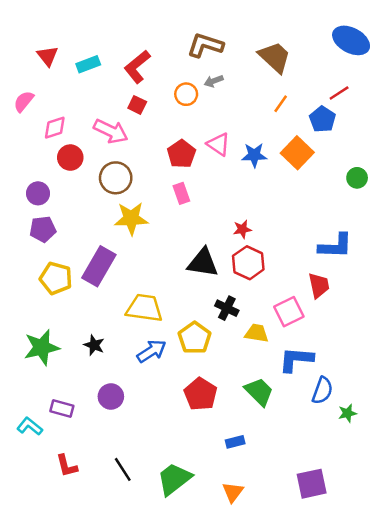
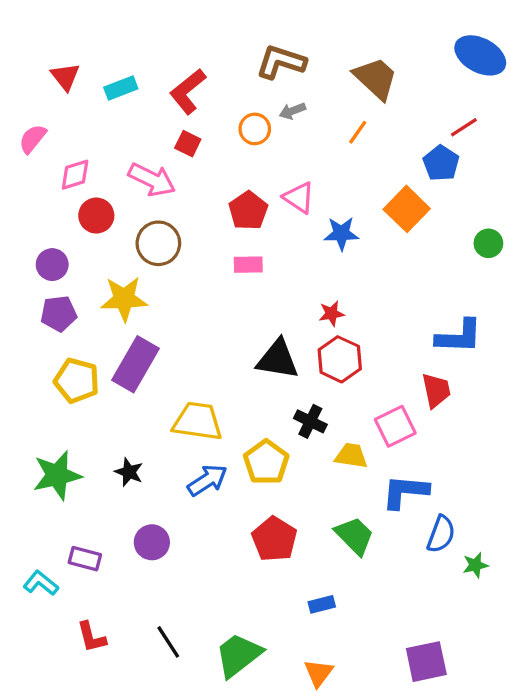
orange line: (281, 104) -> (358, 132), moved
blue star: (254, 155) -> (341, 234), moved
pink rectangle: (181, 193) -> (248, 265), turned -72
yellow star: (131, 218) -> (124, 299), moved

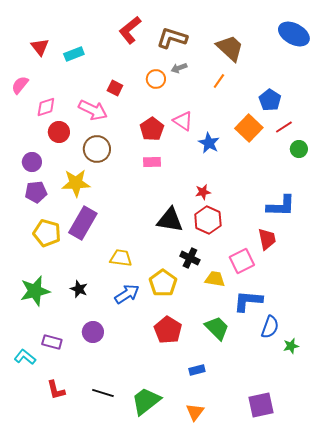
red L-shape: (188, 91) -> (130, 30), moved
red line: (464, 127) -> (284, 127), moved
blue star: (341, 234) -> (209, 143), turned 30
yellow trapezoid: (198, 421) -> (121, 258), size x0.7
black line: (168, 642) -> (103, 393), turned -40

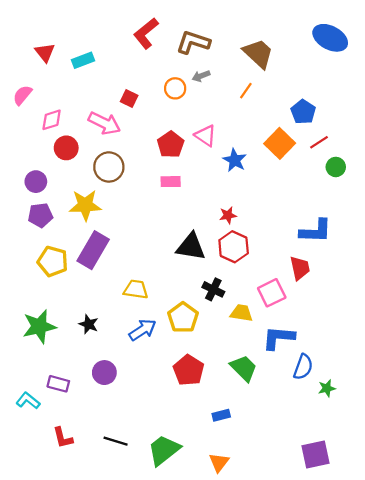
purple square: (261, 405) -> (316, 455), moved

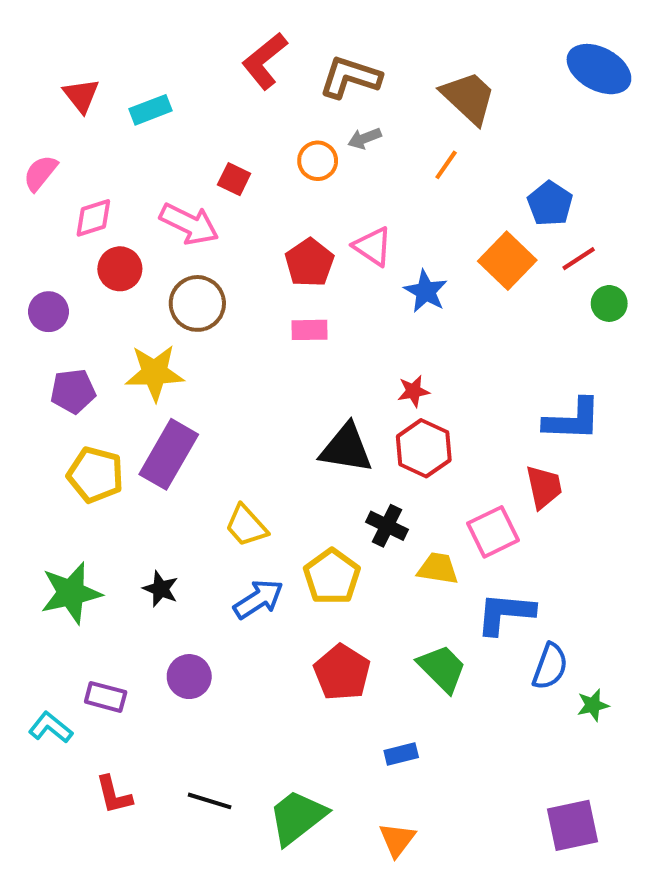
purple circle: (36, 182) -> (49, 312), moved
yellow trapezoid: (136, 289) -> (246, 526), turned -140

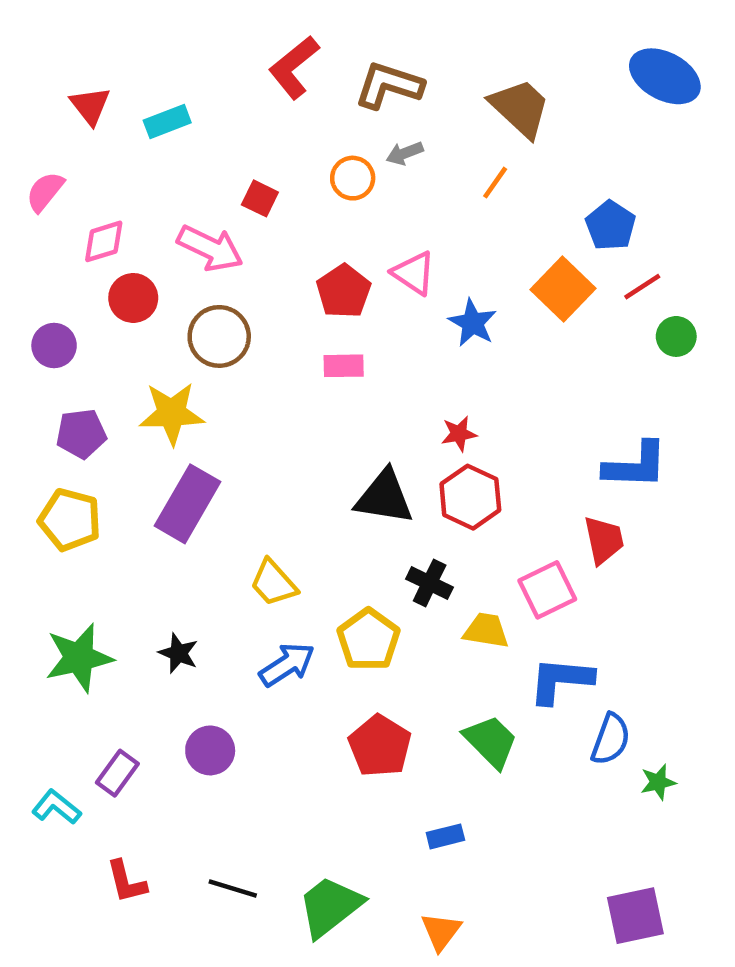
yellow pentagon: (95, 475) -> (70, 520), moved
purple rectangle: (106, 697) -> (117, 773), turned -69

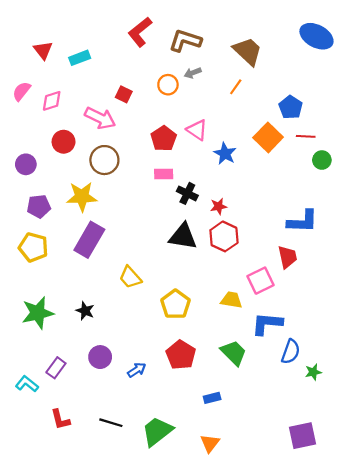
pink diamond: (104, 241) -> (52, 101), moved
red line: (642, 287) -> (306, 136), turned 36
black cross: (430, 583) -> (187, 193), moved
blue arrow: (287, 664) -> (137, 370), moved, size x0.7

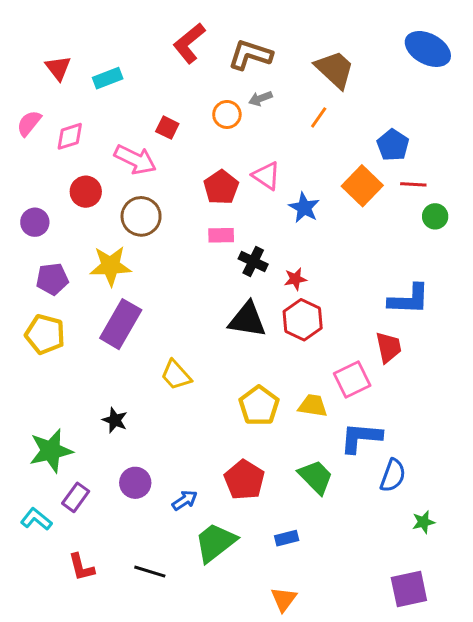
yellow pentagon: (175, 304) -> (259, 406), moved
green star: (38, 313) -> (51, 451), moved
green star: (313, 372) -> (423, 522), moved
green trapezoid: (157, 431) -> (215, 542), moved

